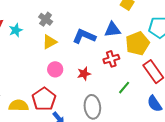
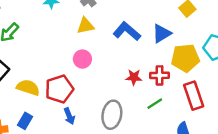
blue triangle: (112, 30) -> (162, 33), turned -42
red cross: (111, 59) -> (159, 75), moved
red star: (84, 74) -> (134, 77), moved

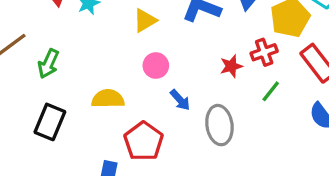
yellow semicircle: (28, 88) -> (108, 99), moved
red pentagon: (59, 89) -> (144, 141), moved
blue arrow: (69, 116) -> (180, 100), moved

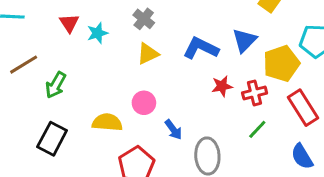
pink circle: (156, 66) -> (144, 103), moved
red star: (231, 66) -> (222, 86), moved

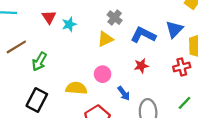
gray cross: (144, 19) -> (115, 18), moved
red star: (222, 86) -> (141, 66), moved
green line: (257, 129) -> (184, 103), moved

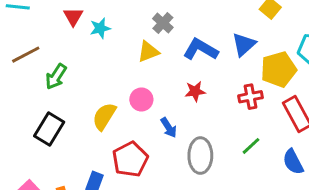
yellow semicircle: (76, 88) -> (104, 116), turned -66

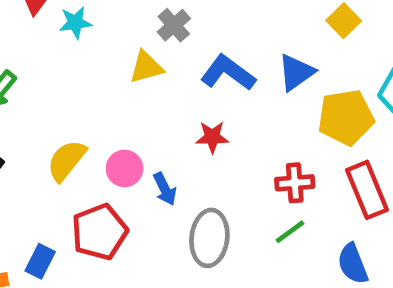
red cross: (250, 97) -> (295, 183), moved
pink circle: (141, 99) -> (124, 168), moved

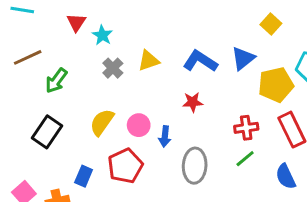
cyan star: (75, 23) -> (102, 35), turned -30
gray cross: (174, 25) -> (113, 68), moved
blue arrow: (165, 189) -> (165, 136), turned 36
blue rectangle: (40, 261) -> (84, 176), moved

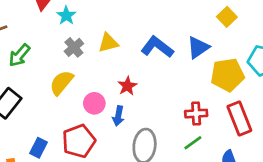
red star: (193, 102) -> (127, 86), moved, turned -30
yellow semicircle: (102, 122) -> (61, 83), moved

